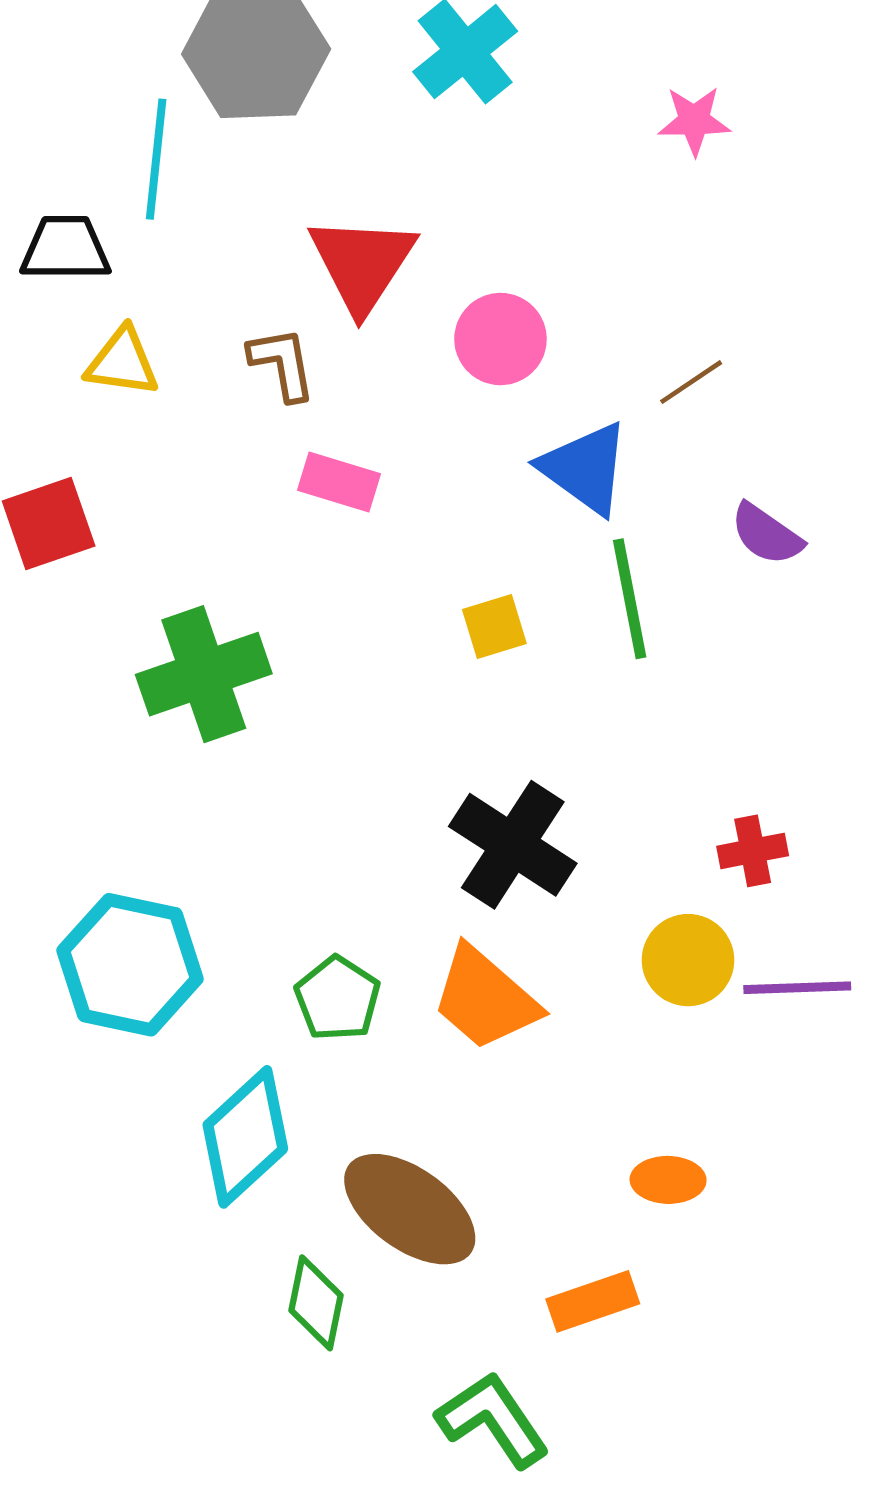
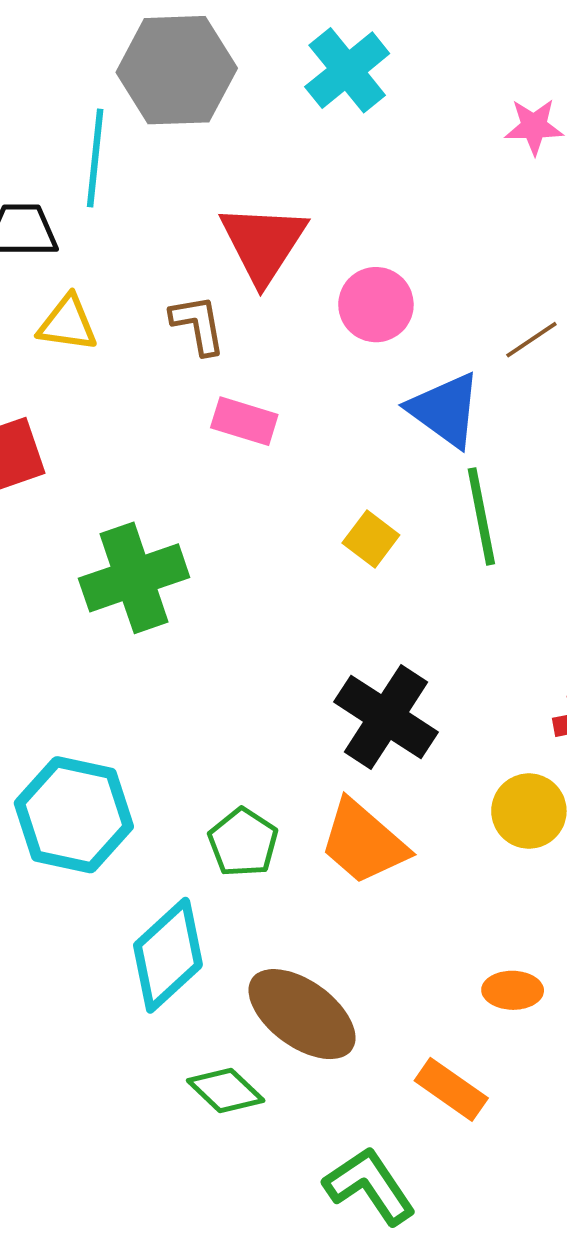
yellow square: (494, 626) -> (371, 539), turned -36
orange rectangle: (593, 1301) -> (451, 1089), turned 54
green diamond: (316, 1303) -> (226, 1091), turned -58

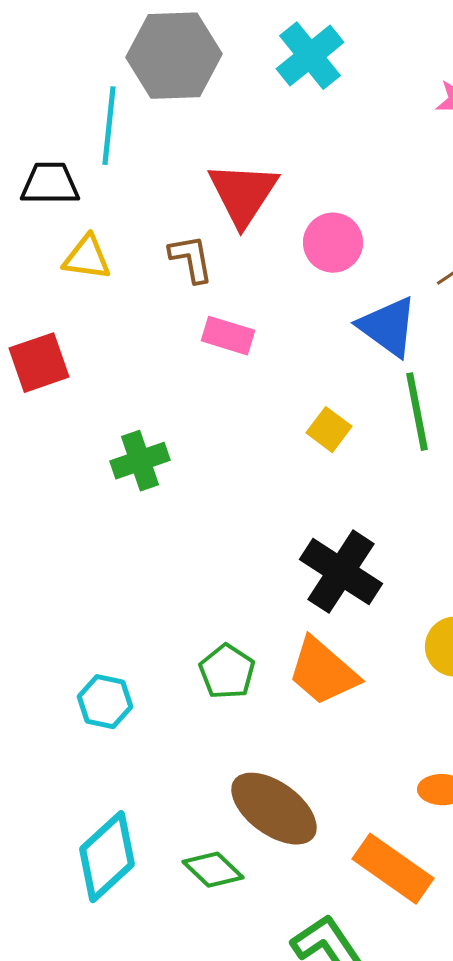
green cross: (134, 578) -> (140, 461), size x0.7
cyan hexagon: (74, 815) -> (105, 702), moved, size x0.6
cyan diamond: (168, 955) -> (107, 857), moved
orange rectangle: (451, 1089) -> (393, 869), size x1.4

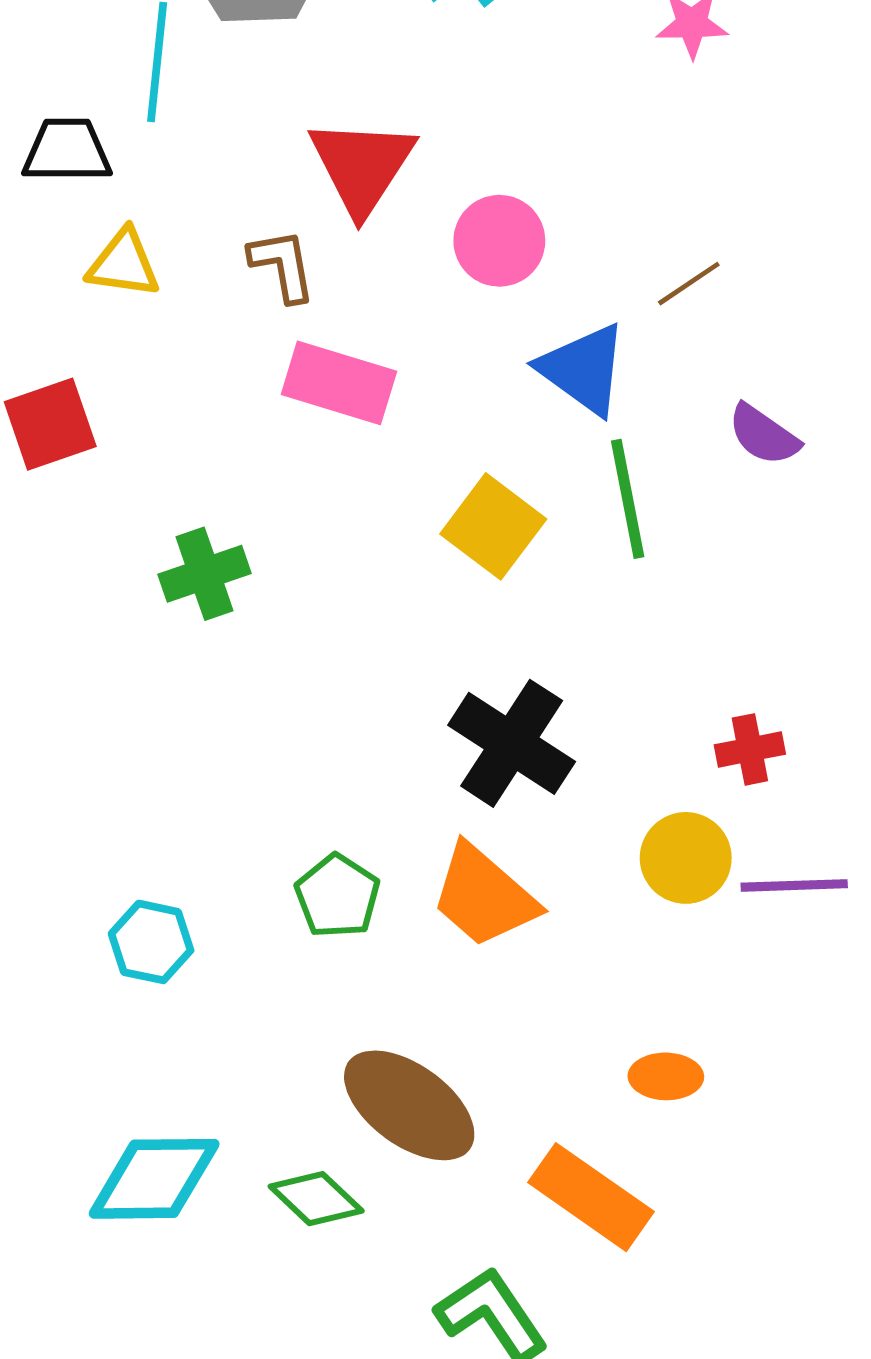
pink rectangle: (228, 336) -> (339, 383), size x1.4
yellow square: (329, 430) -> (493, 526), size x1.5
cyan diamond: (107, 857) -> (154, 1179), turned 42

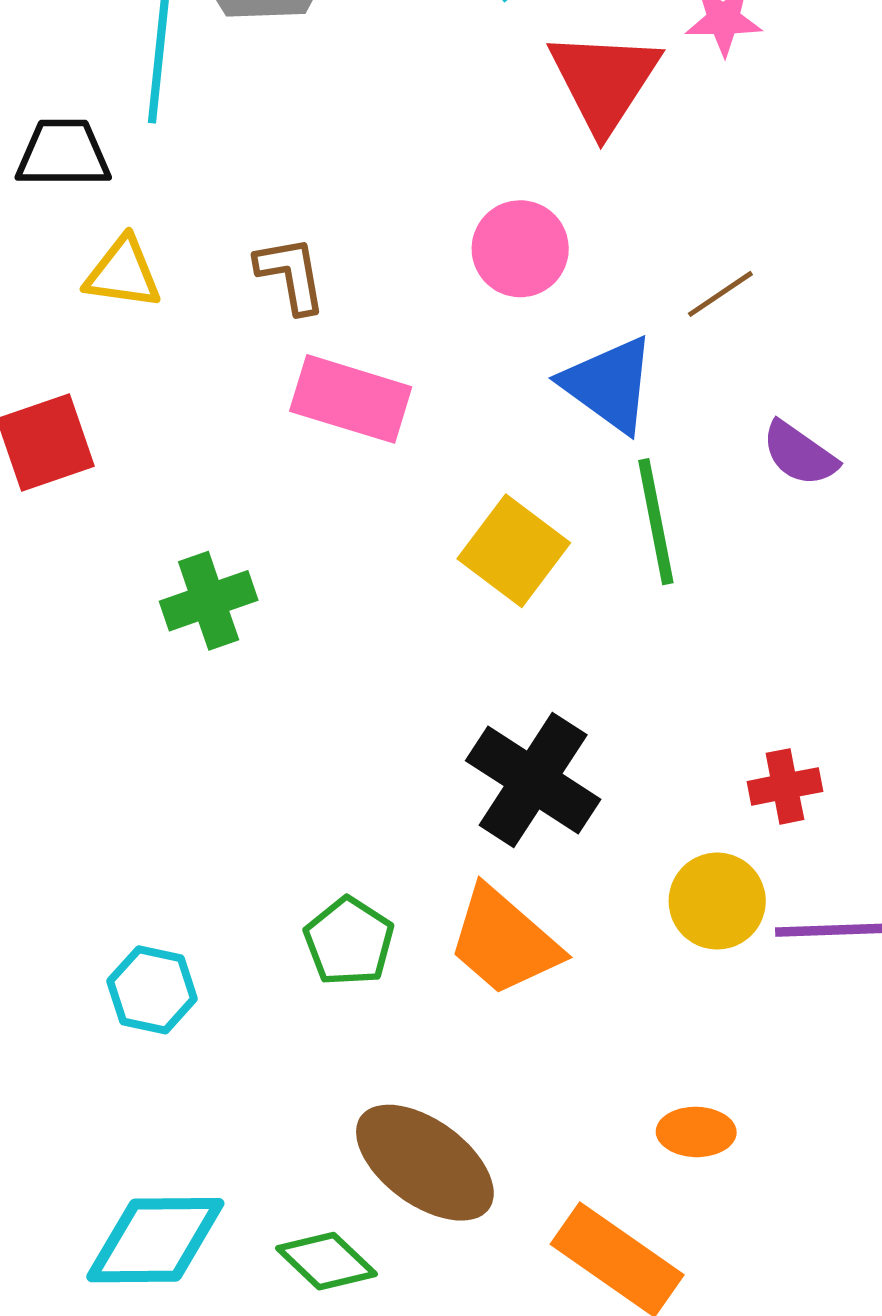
red triangle: (362, 166) -> (604, 81), moved

